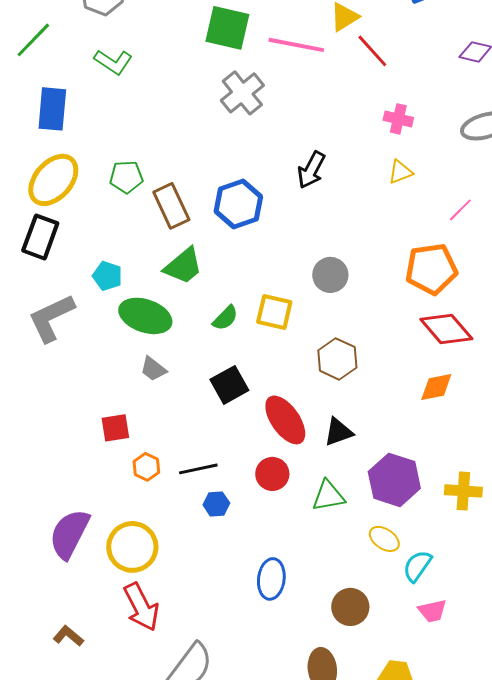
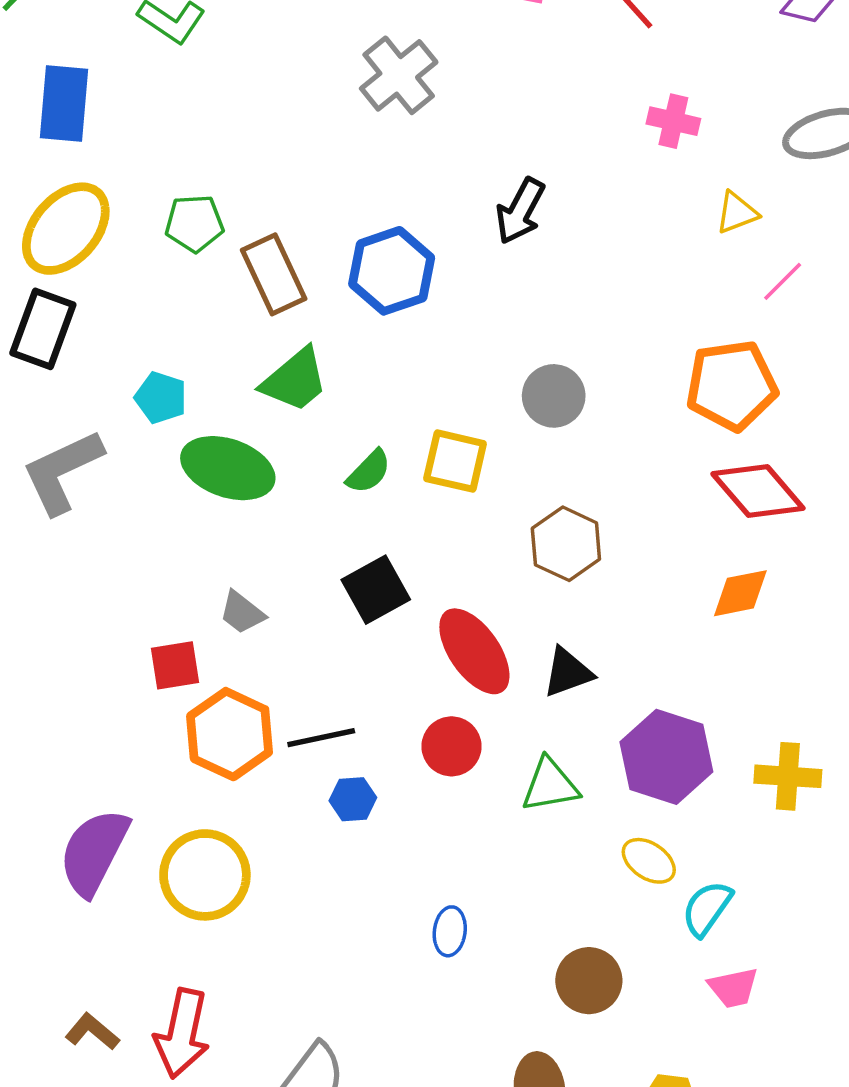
yellow triangle: (400, 172) -> (737, 213), moved
gray trapezoid: (153, 369) -> (242, 613), moved
orange hexagon: (146, 467) -> (230, 734), size x1.8
blue ellipse: (271, 579) -> (450, 931), size x0.7
red arrow: (141, 607) -> (182, 1033), moved, turned 39

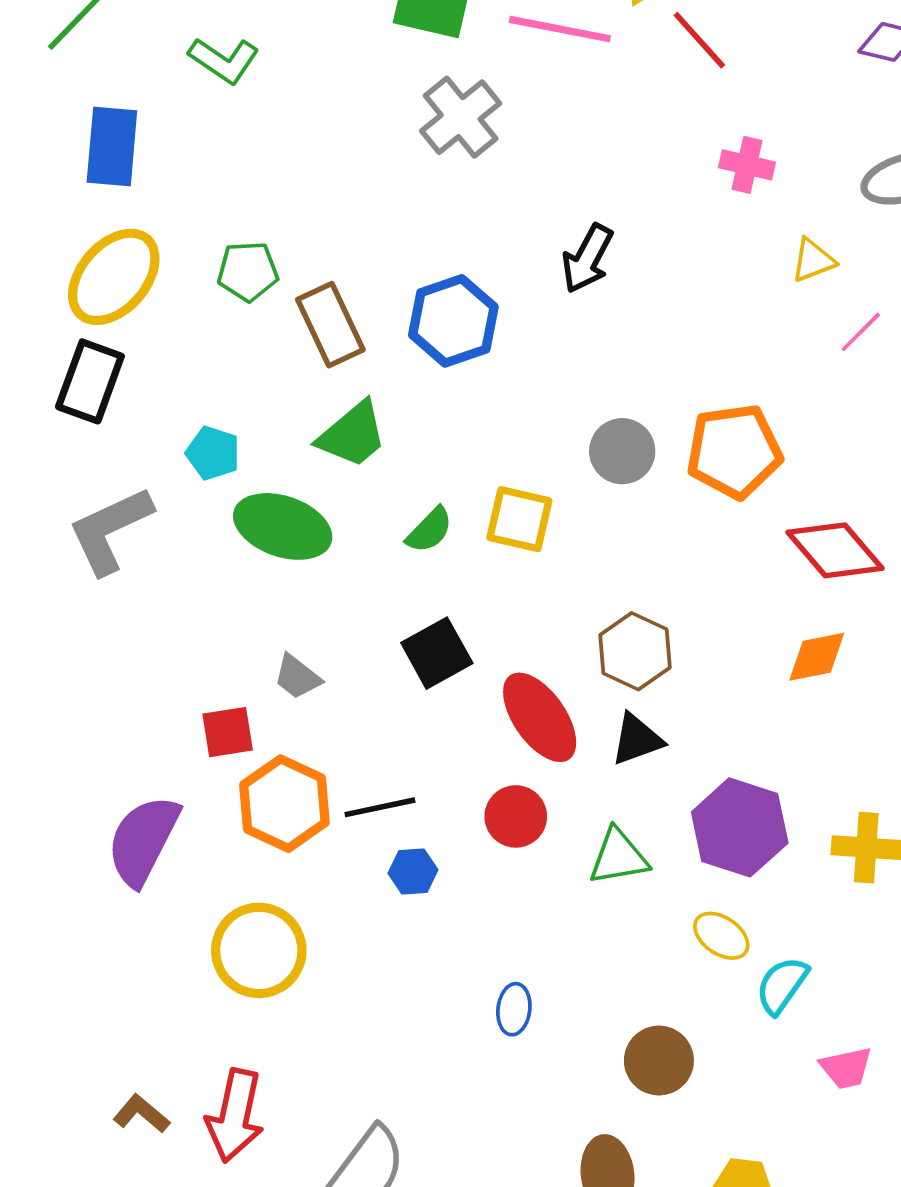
orange pentagon: (732, 385) -> (734, 451), moved
brown hexagon: (566, 544) -> (635, 651), moved
purple semicircle: (94, 852) -> (143, 840), moved
pink trapezoid: (733, 988) -> (846, 1068), moved

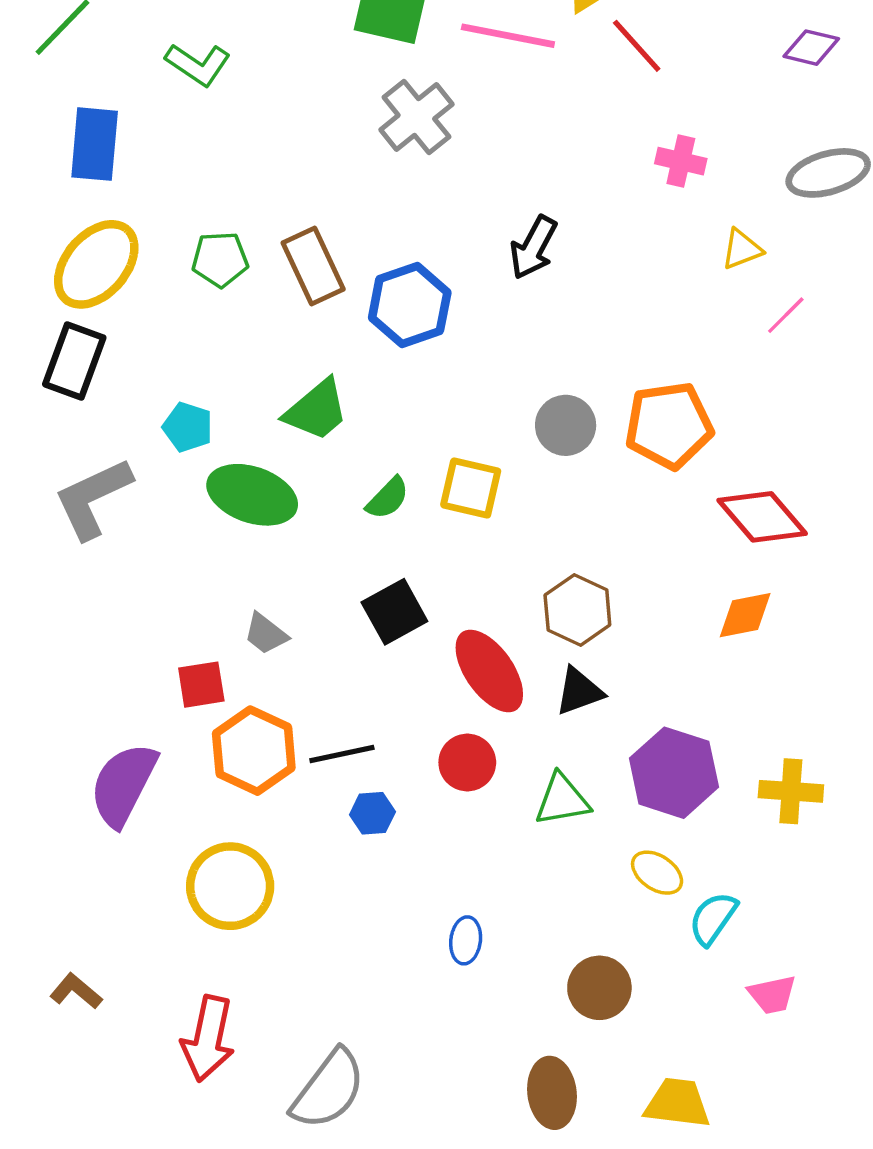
brown rectangle: (330, 325) -> (313, 266), moved
brown L-shape: (141, 1114) -> (76, 991), moved

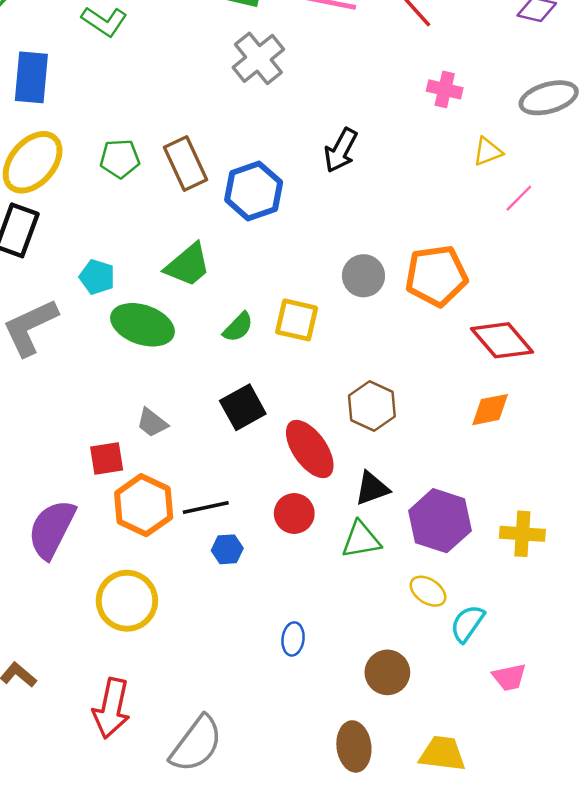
black triangle: (579, 691) -> (372, 488), moved

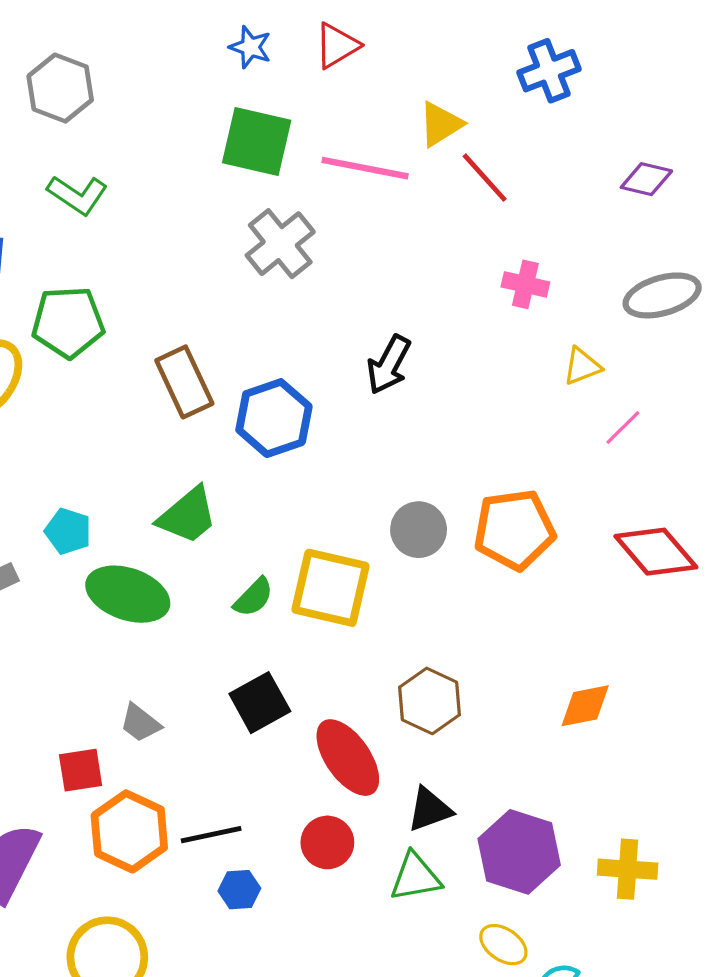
green pentagon: (120, 159) -> (68, 322), moved, size x1.4
yellow square: (297, 320) -> (331, 588), size x1.4
red diamond: (502, 340) -> (656, 552), moved

